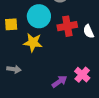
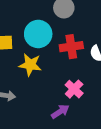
pink cross: (82, 75) -> (74, 89), moved

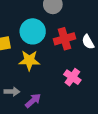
purple arrow: (60, 112) -> (33, 101), moved

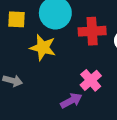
purple arrow: (33, 101) -> (71, 101), moved

